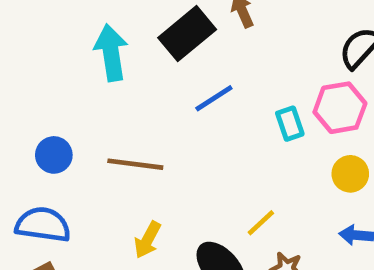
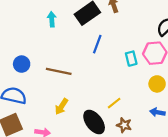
cyan arrow: (111, 53) -> (52, 19), size x0.6
blue line: (214, 98) -> (97, 44), turned -42

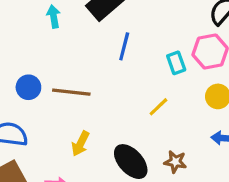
blue circle: (22, 64) -> (28, 87), moved
yellow line: (114, 103) -> (158, 107), moved

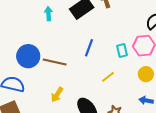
blue line: (124, 46) -> (89, 48), moved
blue circle: (28, 87) -> (28, 56), size x1.5

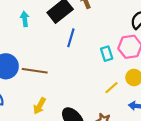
blue line: (89, 48) -> (71, 38), moved
yellow line: (108, 77) -> (112, 88), moved

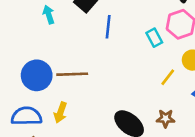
yellow arrow: (40, 106) -> (60, 112), moved

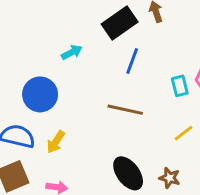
cyan arrow: (49, 15) -> (72, 52), moved, turned 66
brown line: (72, 74) -> (125, 110), moved

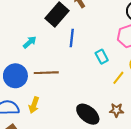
cyan rectangle: (180, 86) -> (102, 57), moved
brown line: (125, 110) -> (46, 73), moved

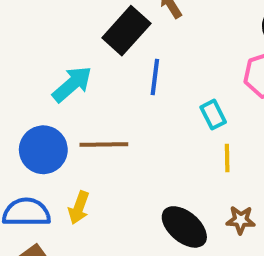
cyan arrow: (30, 42) -> (72, 84), size x1.5
yellow line: (118, 78) -> (227, 158), moved, turned -40

